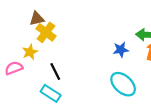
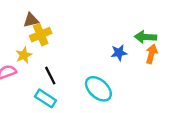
yellow cross: (46, 32) -> (41, 35), turned 30
cyan ellipse: (123, 84) -> (98, 89), moved

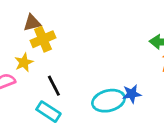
blue star: (119, 53) -> (132, 94), moved
cyan ellipse: (98, 89) -> (109, 101), turned -56

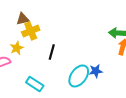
black line: (54, 86) -> (52, 52), moved, turned 42
cyan ellipse: (109, 101) -> (79, 76), turned -40

